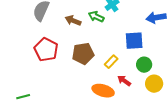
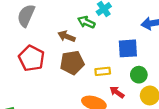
brown arrow: (73, 21) -> (67, 36), moved
yellow rectangle: (111, 62) -> (103, 71), turned 40

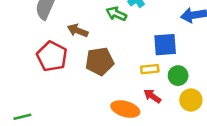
brown arrow: (67, 36) -> (78, 31), moved
yellow rectangle: (103, 71) -> (150, 69), moved

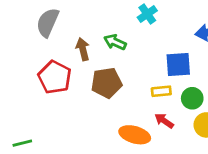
green arrow: (116, 14) -> (115, 42), moved
brown arrow: (78, 31) -> (83, 49), turned 54

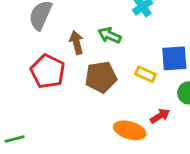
yellow rectangle: (161, 91) -> (146, 74), moved, turned 30
red arrow: (164, 121) -> (160, 116), turned 114

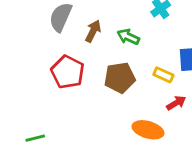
brown arrow: (76, 43) -> (93, 31), moved, turned 40
red arrow: (160, 116) -> (176, 103), moved

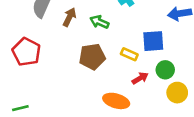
red pentagon: (68, 72) -> (26, 52), moved

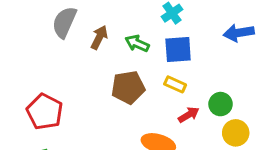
blue square: (153, 41) -> (178, 49), moved
red pentagon: (26, 52) -> (45, 112), moved

